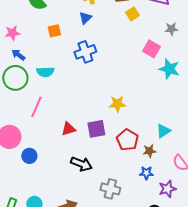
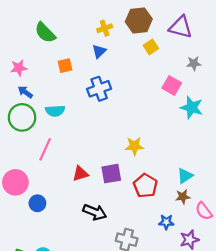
brown star: (149, 151) -> (183, 197), moved

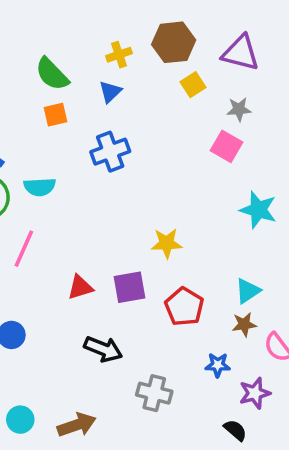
green semicircle: (45, 33) -> (52, 74), moved
gray star: (194, 63) -> (239, 109), moved
cyan star: (192, 107) -> (258, 210), moved

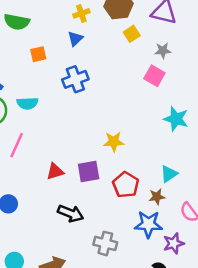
green semicircle: (52, 74) -> (17, 22), moved, turned -35
brown star: (244, 324) -> (157, 197), moved
blue star: (218, 365) -> (148, 224), size x1.6

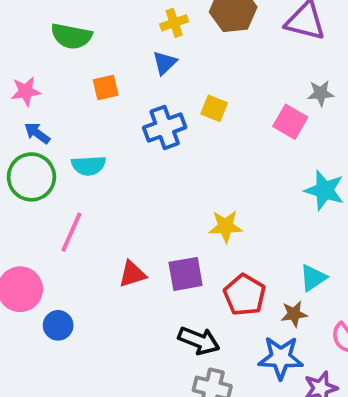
yellow square: (132, 34) -> (214, 108), moved, turned -35
gray star: (163, 51) -> (321, 93), moved
black arrow: (71, 213) -> (199, 341), moved

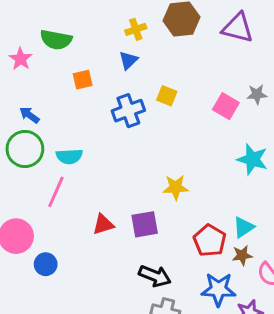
pink star: (26, 91) -> (21, 59), moved, turned -30
gray star: (321, 93) -> (257, 94), moved
cyan semicircle: (89, 166) -> (69, 156), moved
red pentagon: (245, 295) -> (210, 241), moved
brown star: (294, 314) -> (242, 255), moved

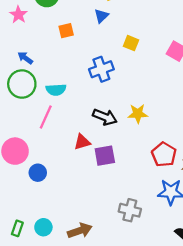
blue cross: (128, 111) -> (101, 69), moved
purple square: (145, 224) -> (105, 156), moved
black arrow: (155, 276) -> (105, 117), moved

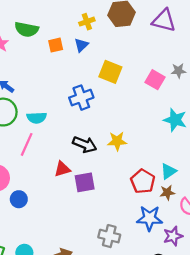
orange square: (66, 31) -> (56, 45), moved
yellow square: (131, 43) -> (110, 72), size x1.5

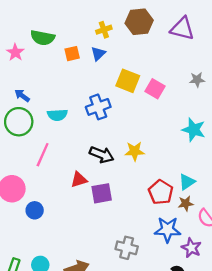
pink square: (155, 80) -> (155, 89), moved
cyan semicircle: (37, 118) -> (57, 115), moved
purple star: (173, 236) -> (191, 248), turned -30

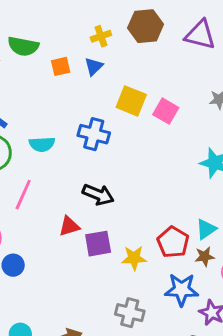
blue cross: (98, 107) -> (94, 134), turned 35
yellow star: (135, 151) -> (134, 258), moved

